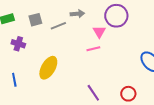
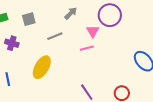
gray arrow: (77, 14) -> (71, 13), turned -40
gray line: (58, 26) -> (55, 36), moved

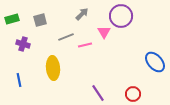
pink line: (87, 48) -> (85, 45), moved
yellow ellipse: (42, 67) -> (53, 68), turned -35

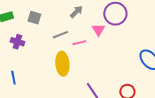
gray square: (40, 20) -> (34, 18), turned 32
yellow ellipse: (53, 68) -> (62, 64), moved

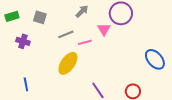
yellow ellipse: (62, 64) -> (68, 63), turned 40
blue line: (13, 78) -> (26, 84), moved

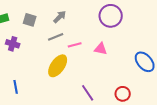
gray arrow: (82, 11) -> (60, 17), moved
pink triangle: (104, 29) -> (101, 49), moved, turned -48

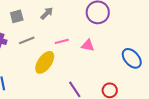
gray square: (30, 20) -> (17, 16), turned -32
gray line: (56, 37) -> (27, 40), moved

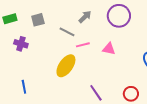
gray arrow: (47, 13) -> (85, 17), moved
gray line: (27, 40) -> (67, 32), moved, turned 49

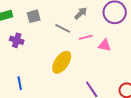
pink line: (83, 45) -> (86, 37), moved

